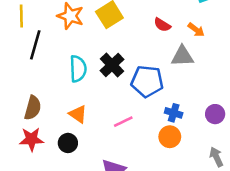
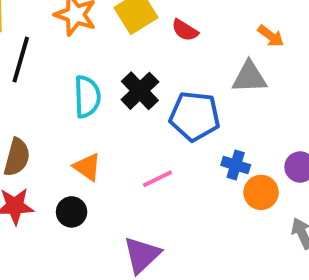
red semicircle: (162, 25) -> (185, 30), moved
orange circle: (170, 137) -> (261, 192), moved

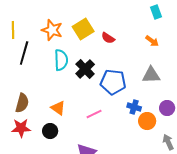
gray triangle: (249, 77) -> (151, 75), moved
cyan semicircle: (87, 97) -> (61, 60), moved

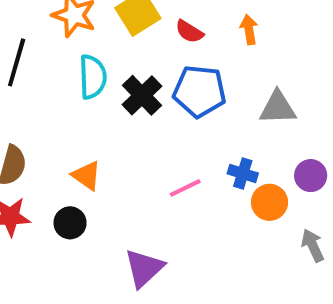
orange arrow: (152, 41) -> (249, 30), moved, turned -136
blue pentagon: (113, 82) -> (200, 91), moved
pink line: (94, 114) -> (185, 188), moved

